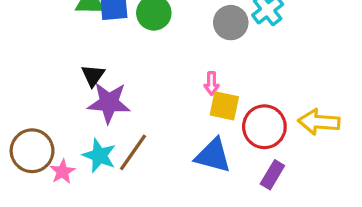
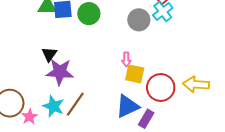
blue triangle: (213, 156) -> (127, 106), turned -40
purple rectangle: (272, 175) -> (146, 119), moved

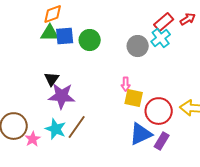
blue triangle: (127, 106) -> (141, 134), moved
purple rectangle: (146, 119) -> (162, 141), moved

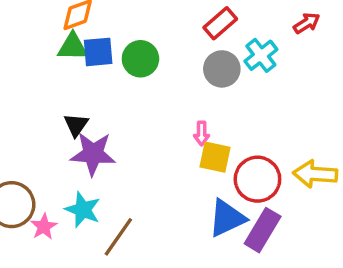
red rectangle: (164, 22) -> (220, 23), moved
brown line: (77, 127) -> (118, 237), moved
purple rectangle: (162, 141) -> (263, 230), size x1.4

